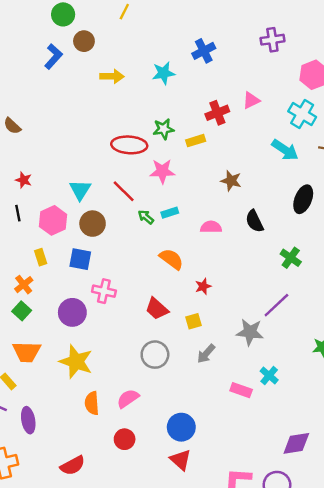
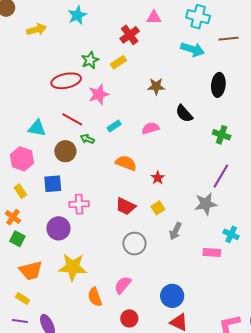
pink triangle: (251, 100) -> (154, 17), turned 42
cyan triangle: (80, 190) -> (37, 128), turned -36
green arrow: (146, 217) -> (87, 139), moved
brown circle: (93, 224) -> (65, 151), moved

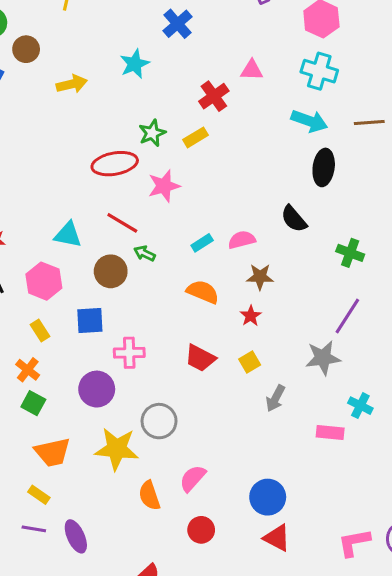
brown line: (229, 39) -> (369, 123), moved
black ellipse: (218, 85) -> (324, 167), moved
brown star: (156, 86) -> (260, 277), moved
cyan rectangle: (114, 126) -> (202, 243), moved
gray circle: (134, 244) -> (159, 421), moved

